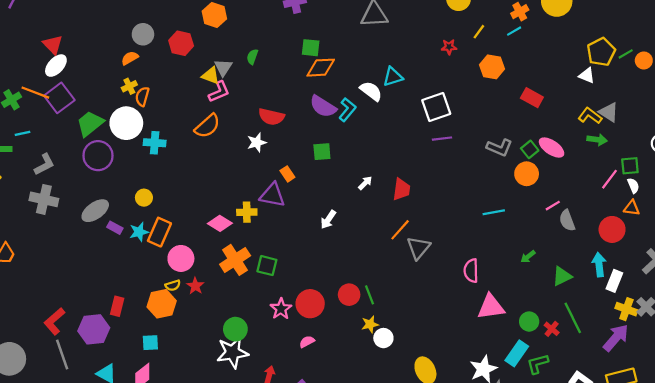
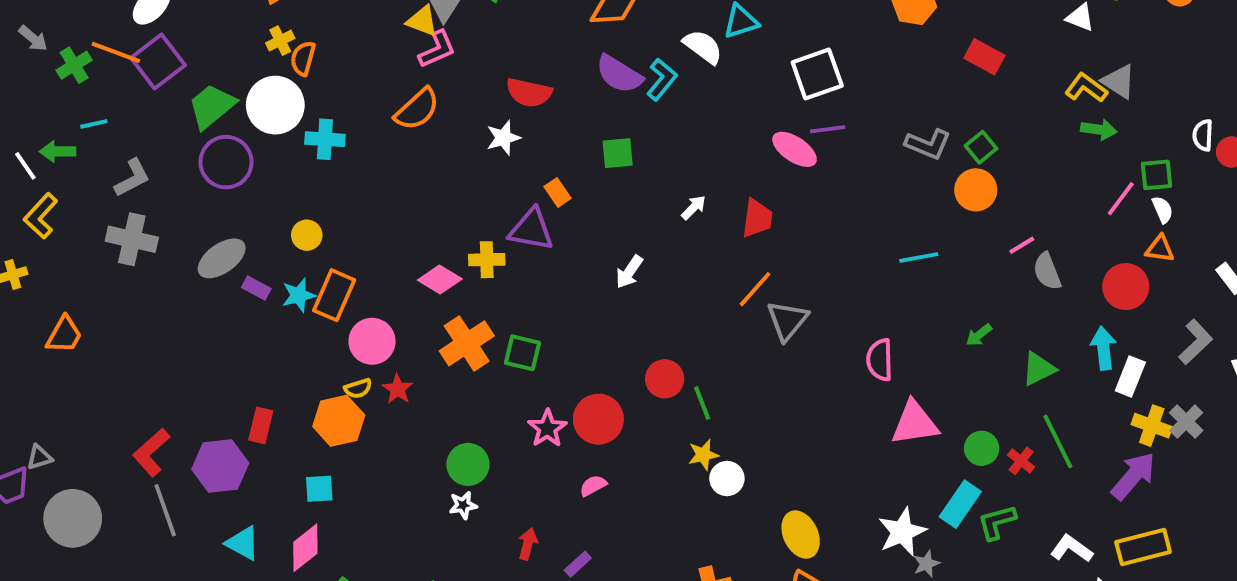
pink ellipse: (552, 148) -> (795, 149), moved
red circle: (349, 295) -> (665, 379), moved
white star: (232, 352) -> (463, 505), size x0.5

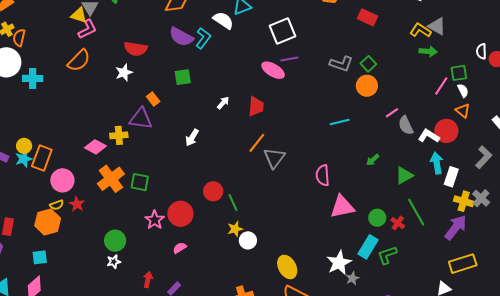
yellow circle: (307, 235) -> (24, 146), moved
orange triangle: (1160, 249) -> (463, 111), turned 35
white L-shape: (1072, 549) -> (429, 136), moved

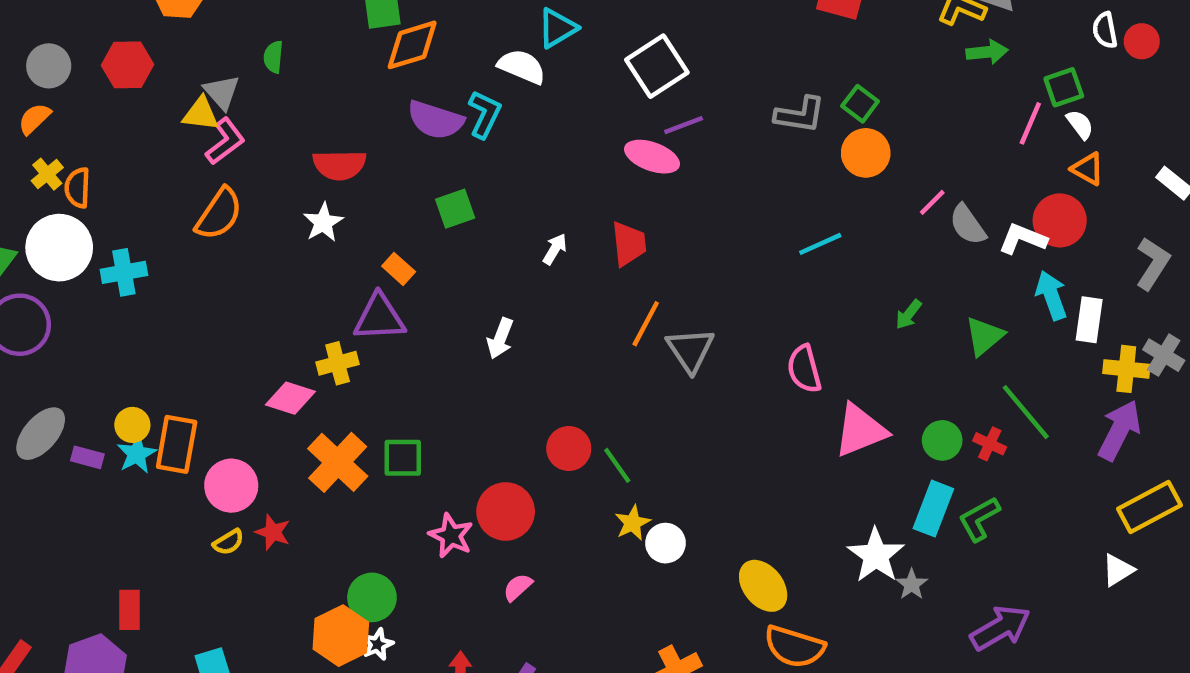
orange hexagon: (48, 222) -> (341, 636), moved

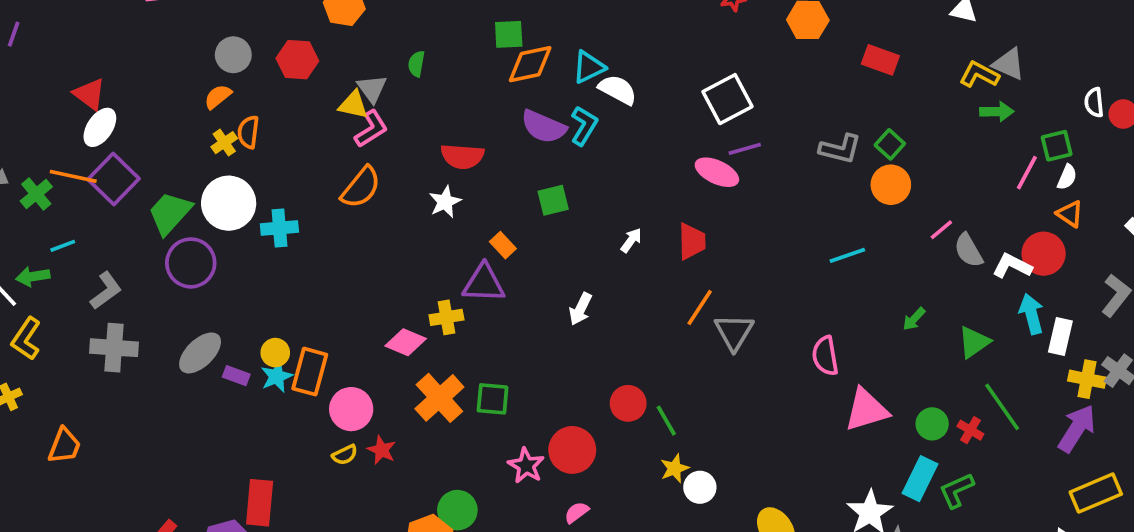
cyan triangle: (557, 28) -> (589, 67), moved
white semicircle: (1080, 124) -> (1067, 177), turned 55
orange semicircle: (77, 188) -> (248, 132), moved
red rectangle: (130, 610) -> (260, 503), size x1.4

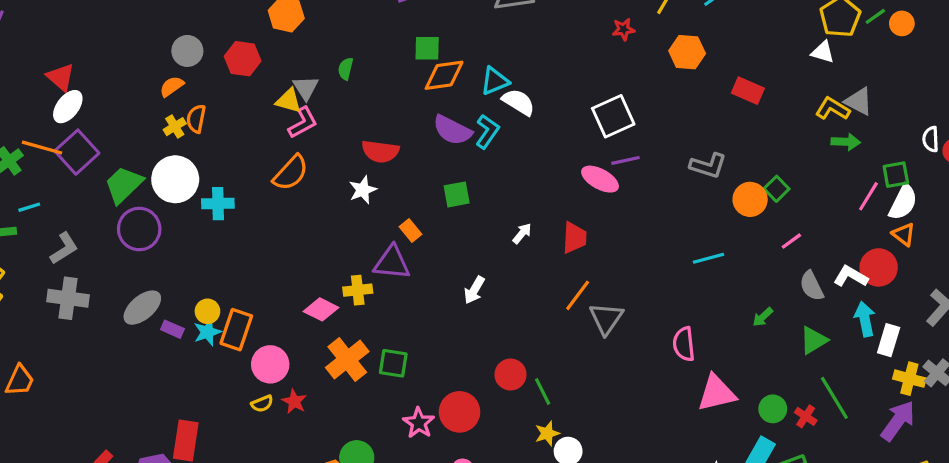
green square: (890, 144) -> (776, 189), moved
white semicircle: (1067, 177) -> (903, 202), size x1.6
gray semicircle: (968, 250) -> (812, 286), moved

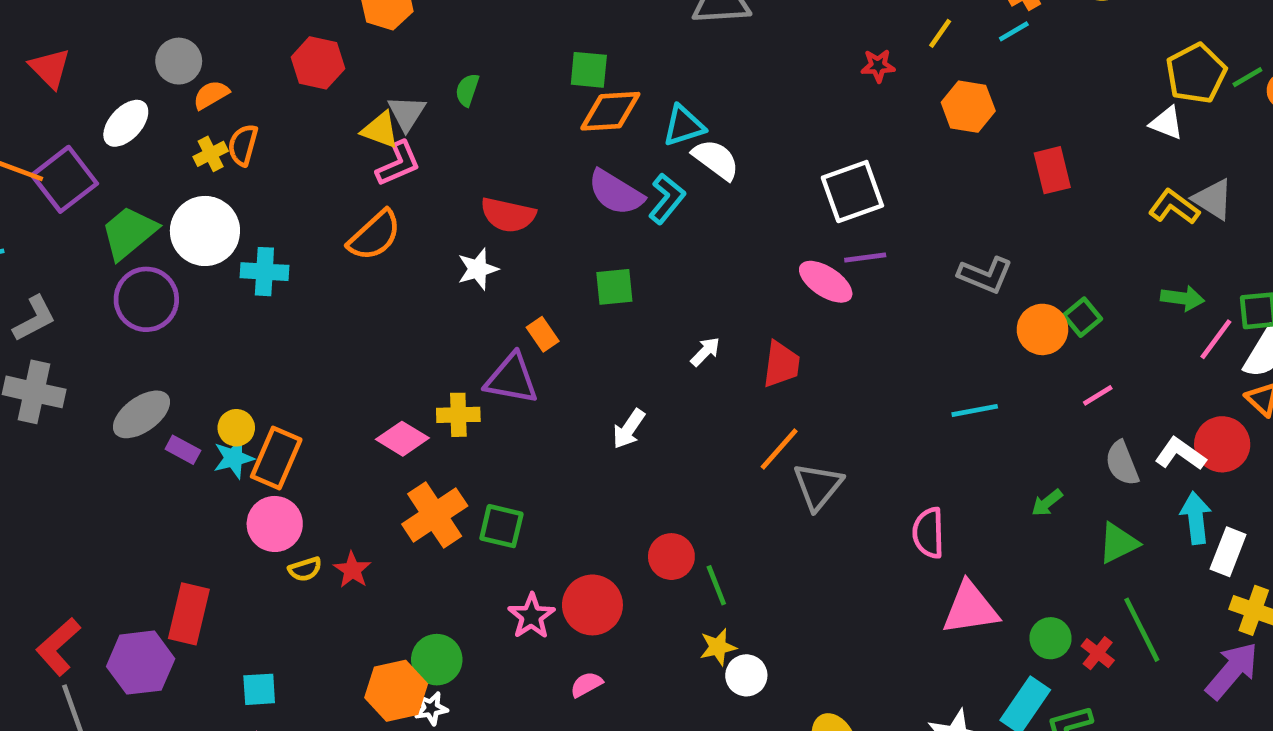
gray circle: (187, 51) -> (179, 61), moved
red rectangle: (748, 91) -> (1052, 170), turned 48
white ellipse: (68, 107) -> (126, 123), moved
green arrow: (846, 142) -> (1182, 298), moved
pink circle: (270, 364) -> (275, 524), moved

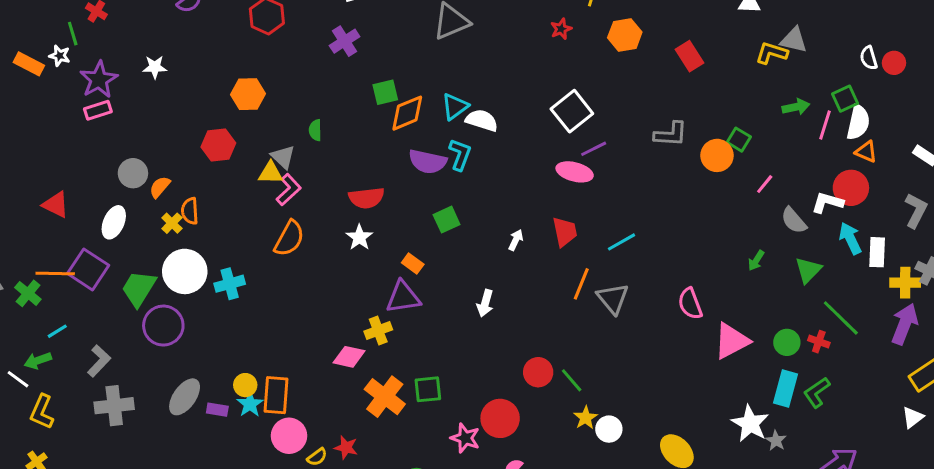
cyan line: (975, 410) -> (622, 242), moved

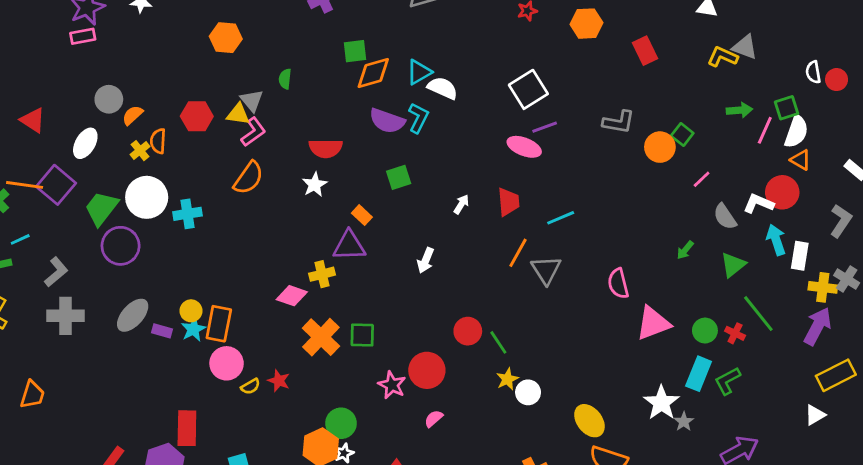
red hexagon: (218, 145) -> (197, 116), moved

